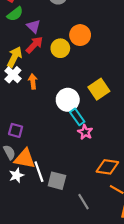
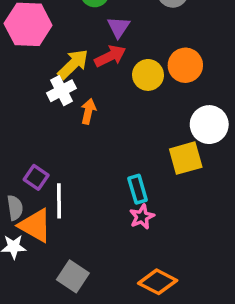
white circle: (68, 100) -> (209, 125), moved
white line: (39, 172) -> (59, 201), moved

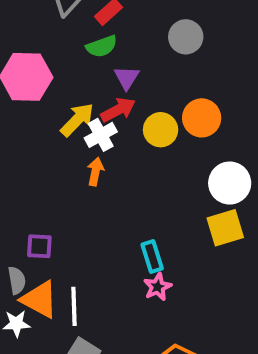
white cross: (61, 91) -> (101, 135), moved
yellow square: (186, 158) -> (225, 228), moved
purple square: (36, 177) -> (39, 246), turned -30
white line: (59, 201) -> (74, 306), moved

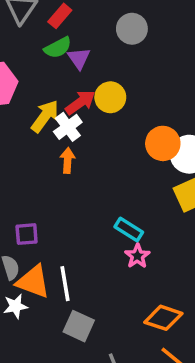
purple triangle: (127, 78) -> (79, 58), moved
orange circle: (202, 118) -> (163, 143), moved
yellow circle: (161, 130) -> (110, 97), moved
cyan rectangle: (152, 257) -> (129, 230), turned -32

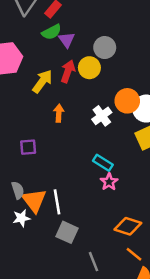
gray circle: (132, 29) -> (105, 48), moved
red arrow: (80, 102) -> (68, 71), turned -35
white cross: (68, 127) -> (102, 116), moved
purple square: (27, 234) -> (28, 147), moved
orange triangle: (33, 282) -> (34, 200), turned 32

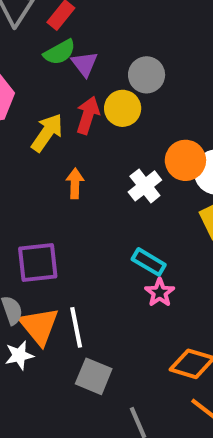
purple square: (28, 147) -> (38, 262), moved, size x1.5

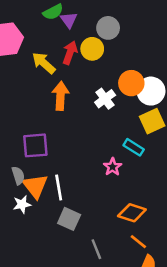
yellow arrow: (47, 133) -> (44, 63), turned -85
orange arrow: (75, 183) -> (61, 96), size x1.5
cyan rectangle: (149, 262) -> (134, 147), moved

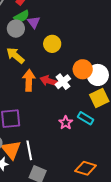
gray circle: (108, 28) -> (16, 29), moved
red arrow: (70, 53) -> (49, 81), moved, turned -90
pink star: (113, 167) -> (66, 123), moved

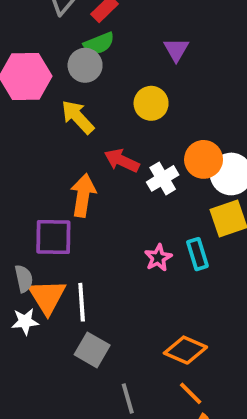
purple triangle: (34, 22) -> (176, 50), moved
orange arrow: (29, 80) -> (83, 195), moved
red arrow: (49, 81) -> (122, 161), moved
cyan rectangle: (86, 118) -> (197, 254), turned 35

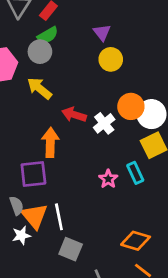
yellow circle: (151, 103) -> (111, 59), moved

